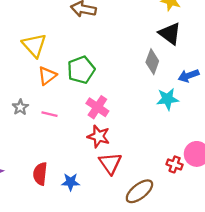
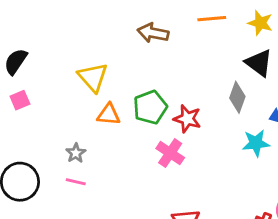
orange triangle: (47, 76) -> (109, 114), turned 42
pink line: (50, 114) -> (76, 182), moved
red star: (99, 136) -> (187, 119), moved

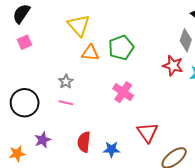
red star: (187, 119) -> (173, 66), moved
pink cross: (170, 153) -> (123, 92), moved

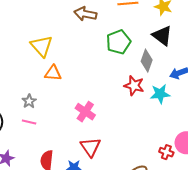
green pentagon: (121, 48) -> (119, 42), moved
red triangle: (148, 132) -> (90, 147), moved

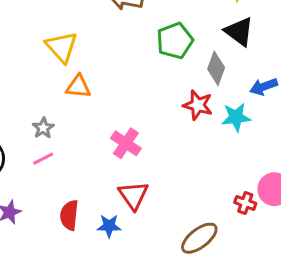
pink line: (29, 122) -> (43, 159), turned -40

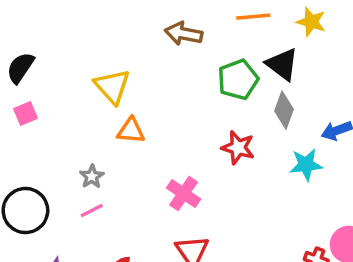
black triangle: (239, 32) -> (282, 64), moved
red star: (198, 105) -> (238, 148), moved

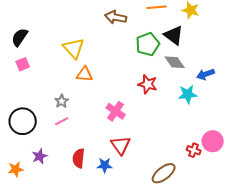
gray diamond: (284, 110) -> (175, 62), turned -55

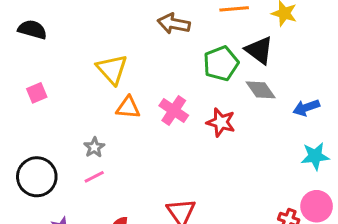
black semicircle: (20, 37) -> (32, 30), moved, turned 72
cyan star: (188, 94) -> (315, 156), moved
pink cross: (116, 111) -> (174, 111), moved

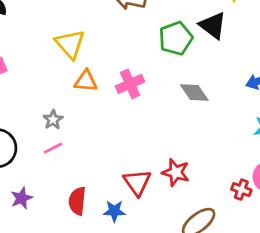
gray diamond: (261, 90) -> (194, 93), moved
pink cross: (174, 111) -> (130, 84), turned 32
red star: (221, 122) -> (176, 172), moved

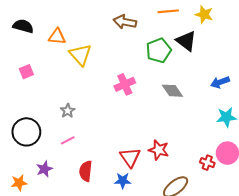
orange triangle: (86, 81) -> (57, 37), moved
pink line: (53, 148) -> (68, 140), moved
blue star: (114, 211) -> (123, 181), moved

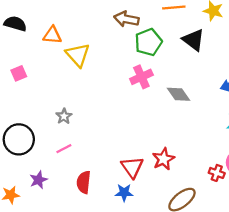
green pentagon: (159, 50) -> (148, 42), moved
pink cross: (125, 84) -> (141, 77), moved
red star: (159, 150) -> (163, 159), turned 30

